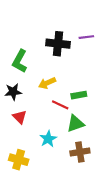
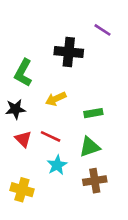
purple line: (86, 37) -> (103, 30), moved, turned 40
red line: (60, 105) -> (51, 136), moved

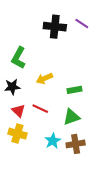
black cross: (69, 52) -> (55, 27), moved
cyan star: (57, 165) -> (53, 141), moved
yellow cross: (22, 190) -> (17, 134), moved

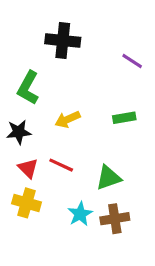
purple line: (82, 23) -> (132, 61), moved
black cross: (55, 27) -> (63, 41), moved
green rectangle: (75, 90) -> (124, 118), moved

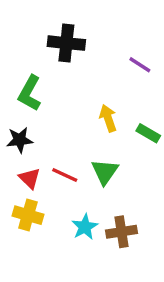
green rectangle: (124, 118) -> (148, 133), moved, turned 40
yellow arrow: (67, 119) -> (108, 118), moved, turned 95
green triangle: (108, 178) -> (105, 172), moved, turned -36

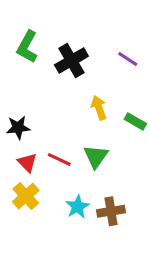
black cross: (66, 43) -> (71, 61), moved, turned -36
green L-shape: (30, 93) -> (27, 47), moved
yellow cross: (28, 215) -> (26, 196), turned 32

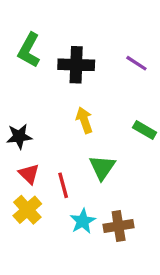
black cross: (71, 61) -> (76, 65), turned 32
yellow arrow: (99, 108) -> (84, 120), moved
red line: (59, 159) -> (63, 185), moved, turned 50

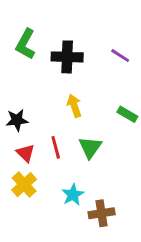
red line: (63, 185) -> (56, 147), moved
brown cross: (119, 226) -> (102, 213), moved

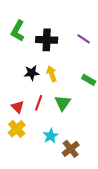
black star: (17, 120) -> (32, 73), moved
red line: (56, 147) -> (39, 103), turned 35
brown cross: (102, 213) -> (71, 149), turned -30

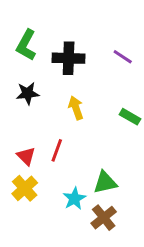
black star: (32, 73) -> (28, 93), moved
green triangle: (63, 103) -> (105, 182), moved, turned 42

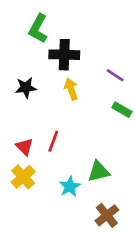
green L-shape: (26, 45) -> (38, 29), moved
purple line: (123, 57) -> (115, 75), moved
yellow arrow: (76, 108) -> (71, 89), moved
brown cross: (104, 218) -> (107, 215), moved

